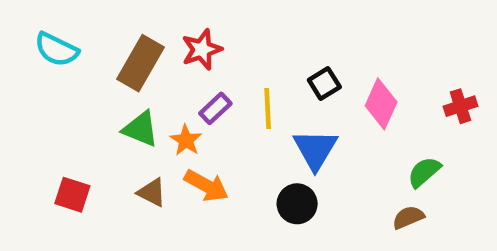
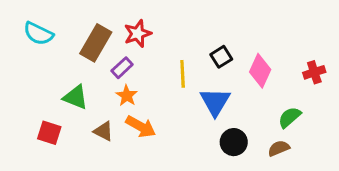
purple rectangle: (215, 108) -> (122, 68), moved
green triangle: (140, 129) -> (76, 97), moved
black circle: (297, 204) -> (234, 142), moved

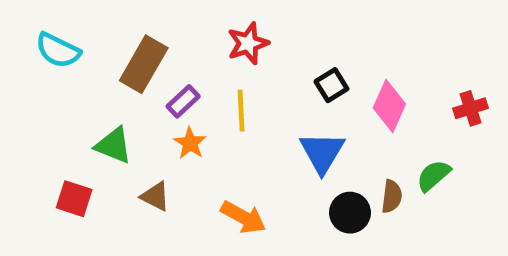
red star: (138, 34) -> (248, 43), moved
yellow line: (183, 74) -> (241, 111), moved
orange arrow: (141, 127) -> (243, 217), moved
brown semicircle: (279, 148) -> (392, 196), moved, turned 120

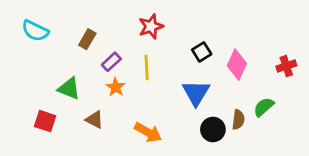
brown rectangle: (144, 64) -> (87, 39), size x0.6

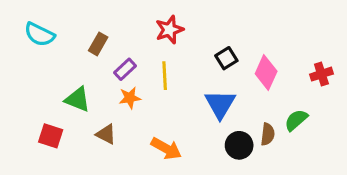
orange star: (116, 87) -> (130, 98), turned 30

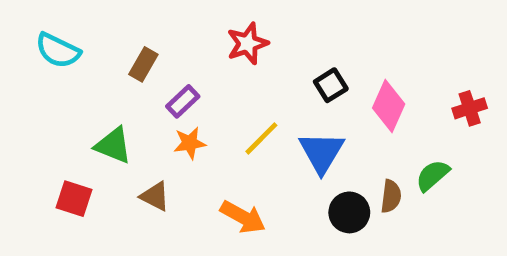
yellow line: (165, 76) -> (261, 138), moved, turned 48

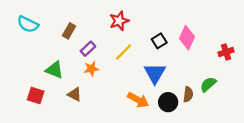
pink diamond: (389, 106) -> (187, 38), moved
yellow line: (261, 138) -> (124, 52), moved
orange arrow: (243, 217) -> (138, 100), moved

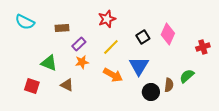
brown rectangle: (69, 31) -> (62, 28), turned 56
orange arrow: (138, 100) -> (113, 75), moved

